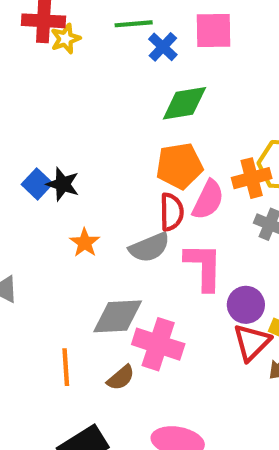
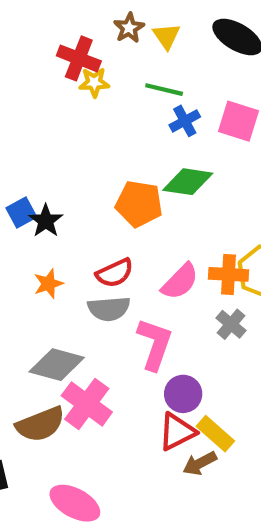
orange pentagon: (179, 166) -> (139, 204), moved
red semicircle: (172, 212) -> (115, 273), moved, turned 48
brown semicircle: (121, 378) -> (40, 424), size x1.6

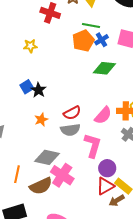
yellow star: (94, 82) -> (30, 46), moved
orange pentagon: (139, 204) -> (83, 41), moved, turned -30

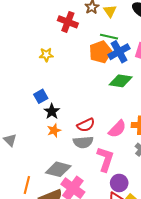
blue cross: (102, 40) -> (119, 52), size x1.5
black star: (39, 90) -> (52, 111), moved

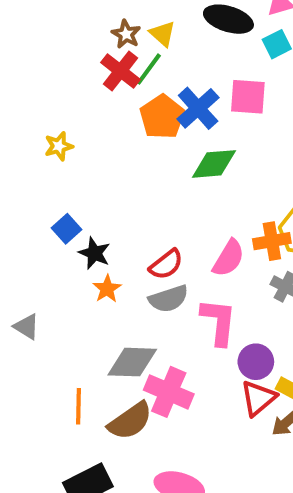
red cross: (68, 22) -> (121, 71), moved, turned 30
green line: (109, 37) -> (149, 69), moved, turned -54

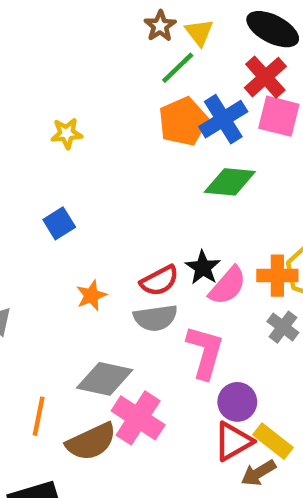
red cross: (121, 71) -> (265, 77), moved
black star: (94, 253) -> (203, 268), moved

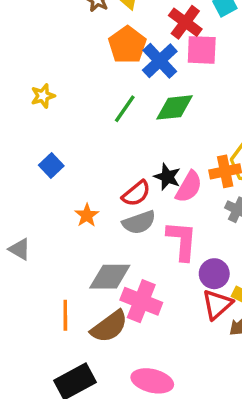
green line: (178, 68) -> (125, 109), moved
orange pentagon: (183, 121) -> (127, 45), moved

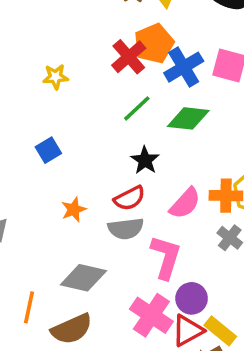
red cross: (185, 22) -> (129, 57), moved
black star: (167, 177) -> (145, 160), moved
pink cross: (141, 301) -> (151, 315), moved

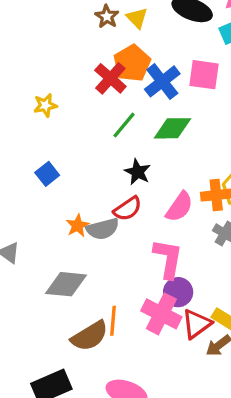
gray semicircle: (126, 229) -> (103, 229), moved
gray diamond: (83, 278) -> (66, 284), moved
purple circle: (192, 298) -> (178, 292), moved
orange line: (29, 307) -> (113, 321), moved

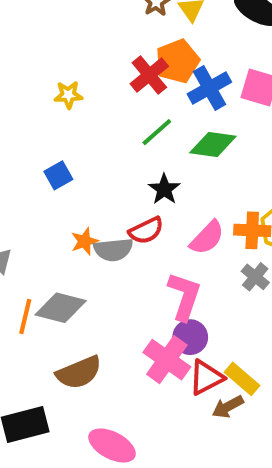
orange line: (113, 321) -> (25, 316), moved

